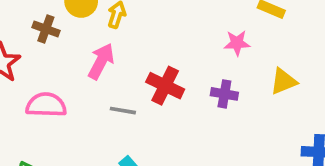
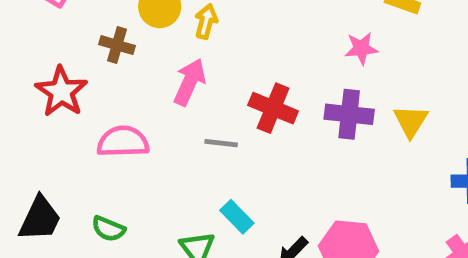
yellow triangle: (283, 81) -> (411, 121), moved, turned -32
purple cross: (224, 94) -> (349, 114), size x1.4

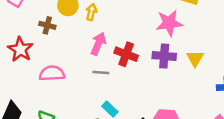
pink star: (361, 48) -> (169, 23), size x1.6
pink arrow: (190, 82) -> (98, 44), moved

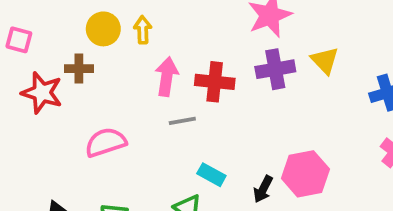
red star: (20, 49) -> (42, 93), moved

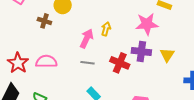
yellow arrow: (143, 30) -> (106, 29), moved
red cross: (215, 82) -> (120, 63), moved
red star: (42, 93) -> (18, 63), moved

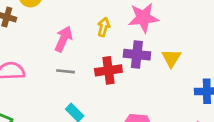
yellow arrow: (106, 29) -> (104, 27), moved
red cross: (120, 63) -> (108, 70), turned -30

